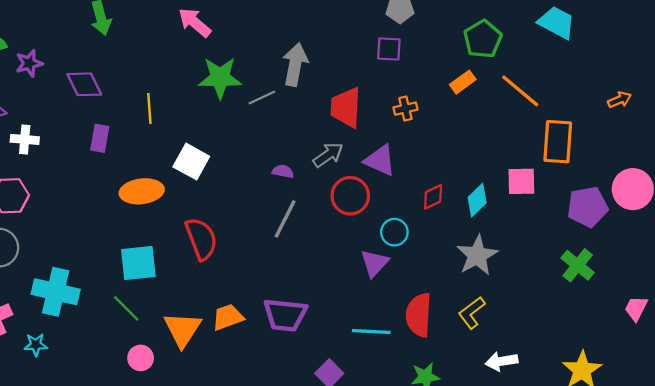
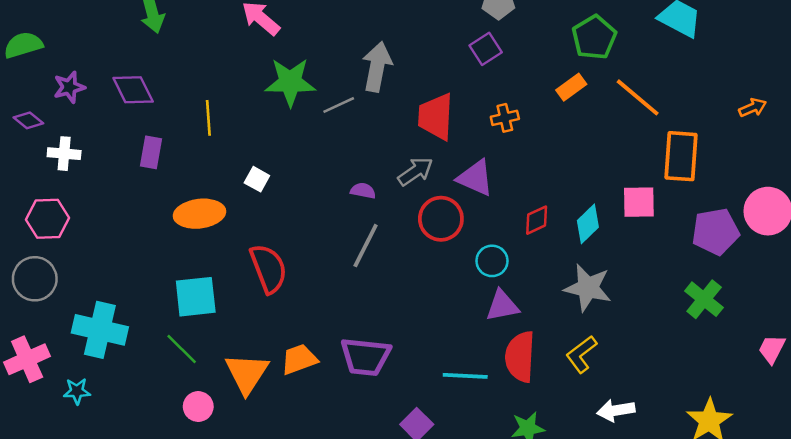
purple square: (389, 49) -> (486, 49), turned -36
purple star: (29, 63) -> (69, 87), moved
white square: (191, 162) -> (257, 179), size x0.6
gray star: (477, 255) -> (588, 288), turned -30
purple triangle: (375, 263) -> (502, 306), moved, turned 36

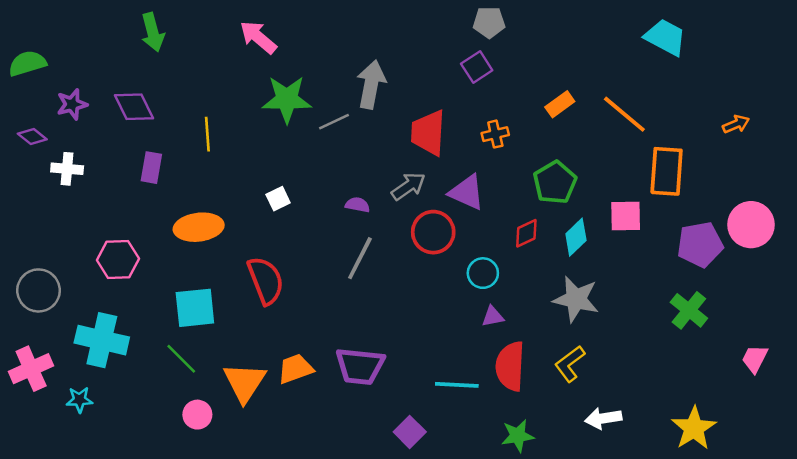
green pentagon: (594, 37) -> (555, 182), moved
white square: (257, 179) -> (278, 199), moved, turned 35
pink hexagon: (47, 219) -> (118, 259), moved
purple triangle: (502, 306) -> (493, 317), size x0.7

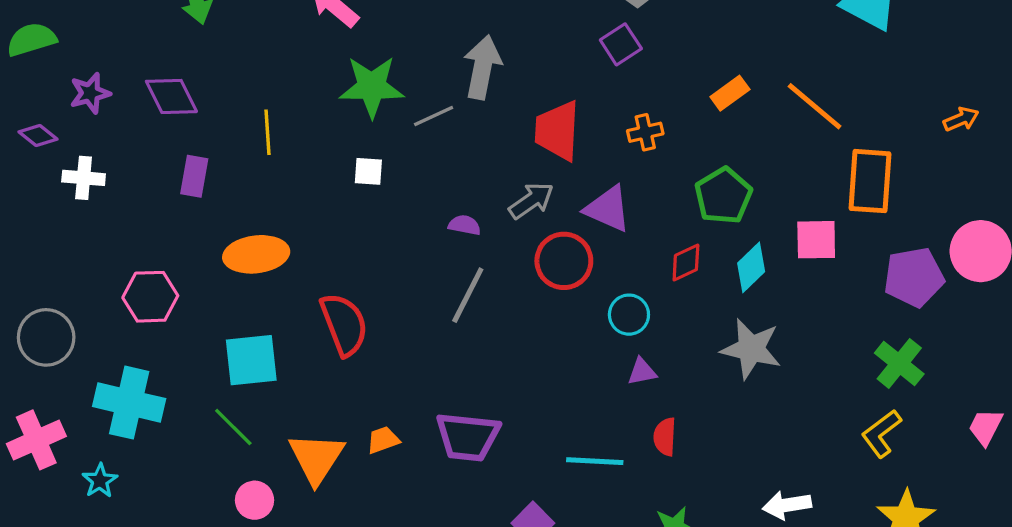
white square: (278, 199) -> (368, 171), moved, turned 30
yellow L-shape: (570, 364) -> (881, 433), moved
red semicircle: (510, 366) -> (665, 437), size x0.6
orange trapezoid: (295, 369) -> (383, 440), size x0.7
cyan star: (79, 400) -> (100, 481), turned -30

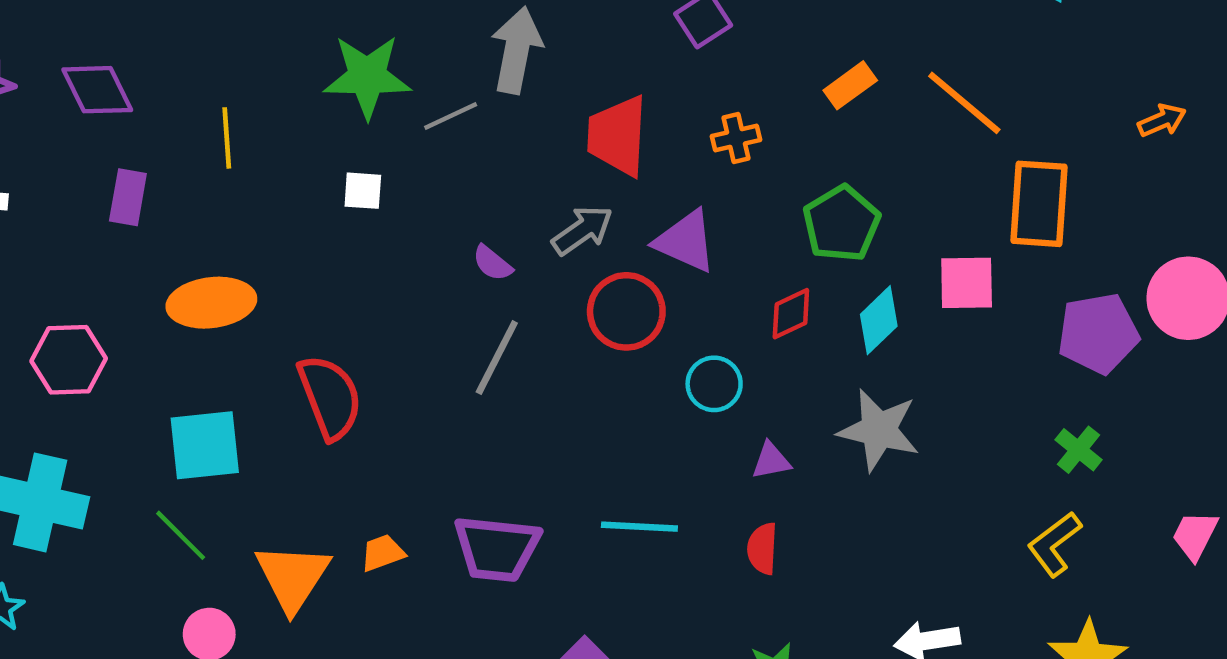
purple semicircle: (465, 225) -> (492, 263), turned -152
green cross: (899, 363) -> (1079, 450), size x0.7
purple triangle: (642, 372) -> (771, 461), moved
cyan line: (595, 461) -> (639, 527), moved

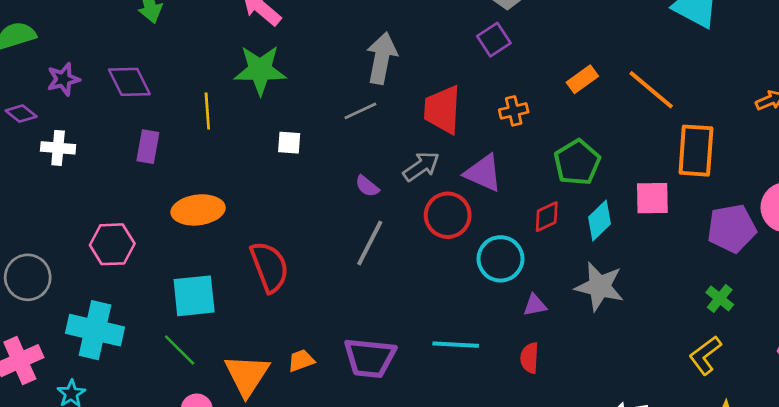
green star: (367, 77) -> (260, 70), moved
gray line: (451, 116) -> (360, 111), moved
cyan circle: (714, 384) -> (500, 259), size x1.4

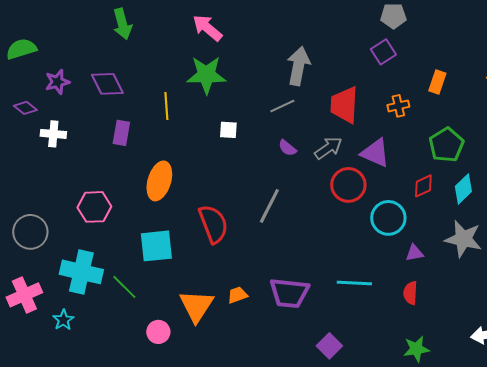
orange rectangle: (582, 79) -> (437, 82), moved, turned -35
purple semicircle: (367, 186) -> (287, 148), moved
orange ellipse: (198, 210) -> (159, 181), turned -66
gray line: (370, 243) -> (269, 206), moved
green line: (180, 350) -> (124, 287), moved

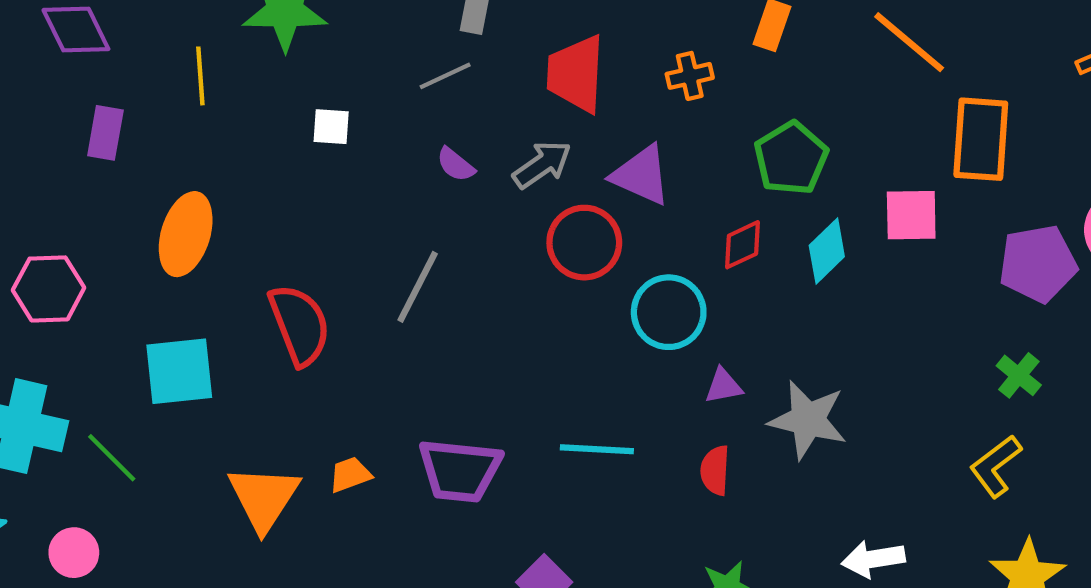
gray star: (463, 239) -> (808, 420), moved
pink circle: (158, 332) -> (74, 553), moved

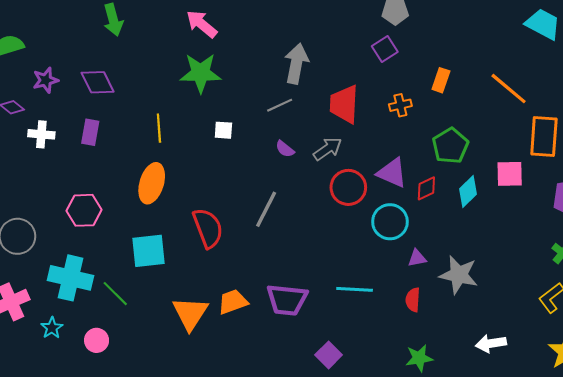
yellow line: (200, 76) -> (159, 128), moved
purple rectangle: (105, 133) -> (90, 132), moved
purple triangle: (641, 175) -> (392, 173), moved
orange trapezoid: (350, 475) -> (233, 302), size x1.4

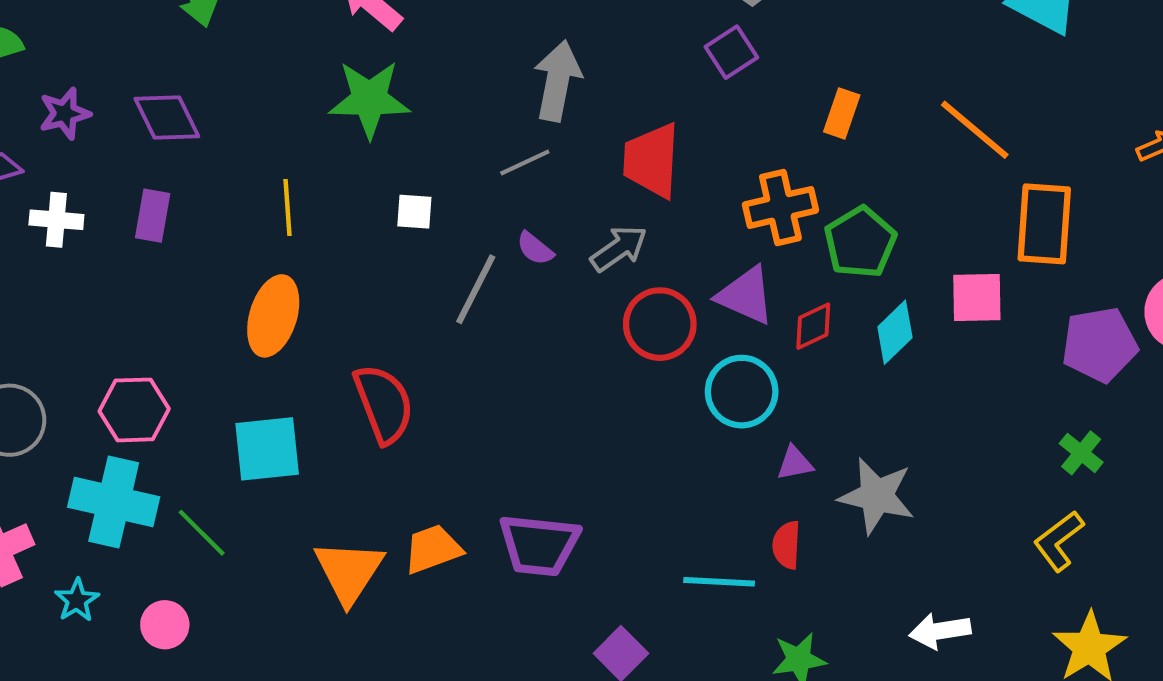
orange cross: (400, 105) -> (780, 207), moved, size x1.6
gray line: (266, 209) -> (476, 289), moved
pink hexagon: (84, 210) -> (134, 410), moved
cyan line: (355, 289) -> (719, 582), moved

